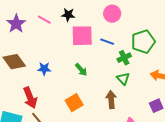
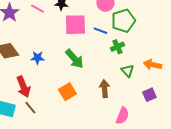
green pentagon: (143, 42) -> (123, 21), moved
green arrow: (81, 70) -> (74, 59), size x1.5
green triangle: (123, 79) -> (127, 71), moved

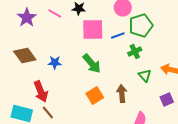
blue line: (100, 31) -> (118, 36), turned -40
orange square: (67, 92) -> (95, 96), moved

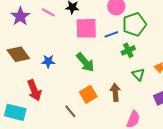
brown line: (48, 112) -> (70, 111), moved

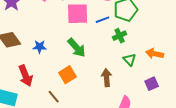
orange square: (88, 94) -> (68, 75), moved
brown line: (70, 111) -> (54, 97), moved

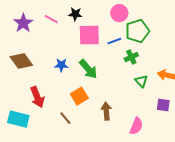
blue star: (40, 47) -> (61, 65), moved
brown arrow: (107, 78) -> (106, 111), moved
purple square: (152, 84) -> (163, 105), turned 32

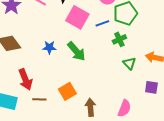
pink square: (89, 35) -> (77, 17), turned 30
orange square: (79, 96) -> (67, 91), moved
brown arrow: (106, 111) -> (90, 107), moved
brown line: (65, 118) -> (39, 99), moved, turned -48

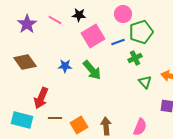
pink square: (77, 17) -> (93, 36), turned 30
red arrow: (25, 79) -> (41, 98), turned 45
orange square: (67, 91) -> (79, 125), moved

